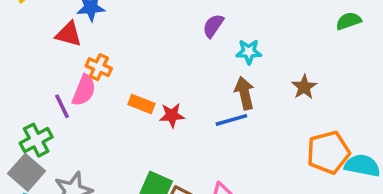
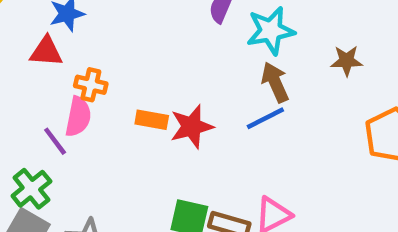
cyan star: (249, 52) -> (271, 31), size x1.5
brown star: (304, 87) -> (347, 61), turned -30
red star: (172, 115) -> (192, 127), size x1.4

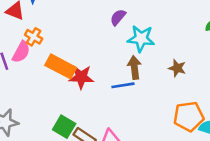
orange rectangle: (152, 120) -> (61, 66), size x1.6

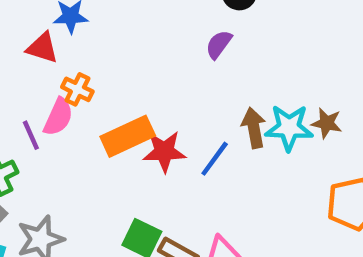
cyan star: (141, 39) -> (289, 128), moved
orange rectangle: (61, 66) -> (128, 136), turned -48
blue line: (123, 85) -> (215, 159), moved, turned -40

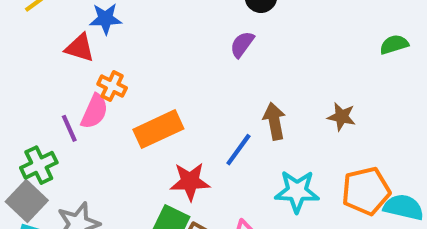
cyan star: (289, 128) -> (297, 191), moved
red star: (164, 151) -> (190, 181), moved

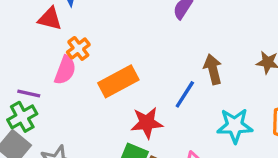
orange cross: (112, 86) -> (78, 48), turned 30
purple line: (69, 128) -> (29, 94), moved, turned -50

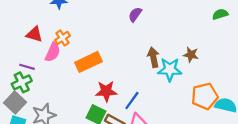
red triangle: (50, 19) -> (34, 34), moved
blue line: (185, 94) -> (132, 100), moved
cyan star: (235, 126) -> (170, 69), moved

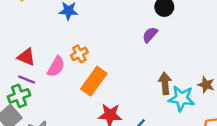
red triangle: (34, 34) -> (26, 57), moved
orange cross: (62, 38) -> (79, 54), moved
orange rectangle: (88, 62) -> (94, 81), turned -35

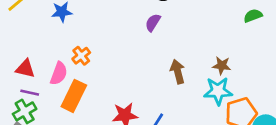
orange rectangle: (94, 81) -> (74, 96), moved
cyan star: (181, 98) -> (218, 91), moved

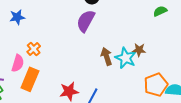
purple semicircle: (153, 23) -> (86, 21), size x1.6
cyan star: (218, 91) -> (126, 58), moved, turned 30

